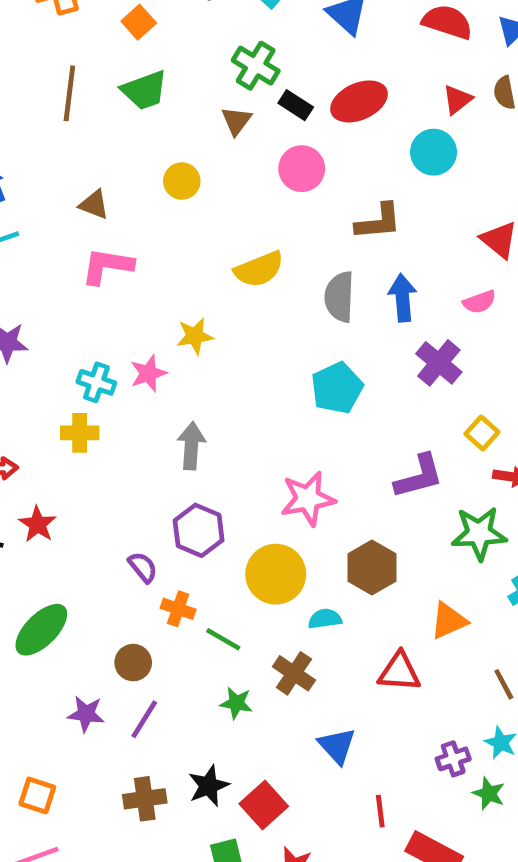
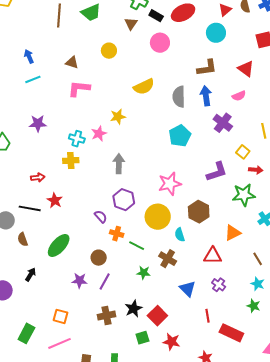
brown L-shape: (378, 222) -> (207, 68), moved
cyan semicircle: (325, 619) -> (180, 235), turned -96
purple cross: (453, 759) -> (219, 285), moved, turned -32

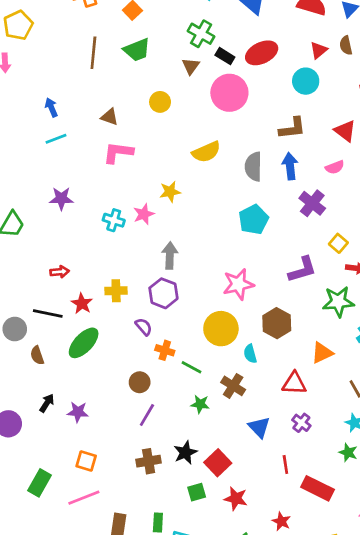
pink circle: (160, 43) -> (229, 93), size x1.4
yellow cross: (71, 160) -> (116, 291), moved
purple hexagon: (124, 200) -> (163, 293), moved
green ellipse: (59, 245) -> (84, 343), moved
purple star: (80, 281) -> (78, 412), moved

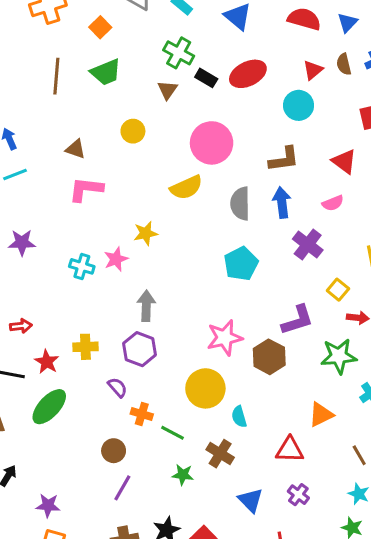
pink circle: (229, 93) -> (212, 143), moved
brown hexagon: (277, 323) -> (269, 357), moved
purple star: (78, 412) -> (48, 505), moved

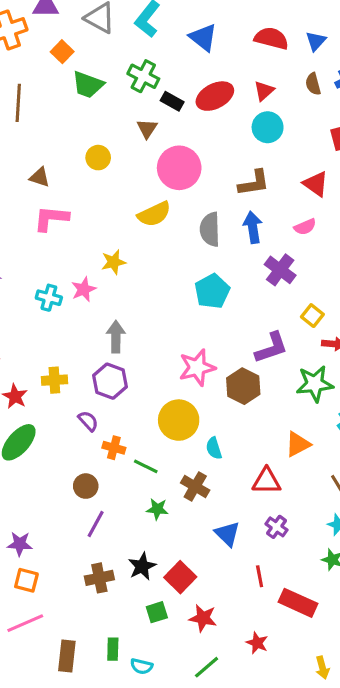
red triangle: (313, 70) -> (264, 91), moved
green trapezoid: (106, 72) -> (88, 85), moved, turned 44
brown triangle: (167, 90) -> (147, 129), moved

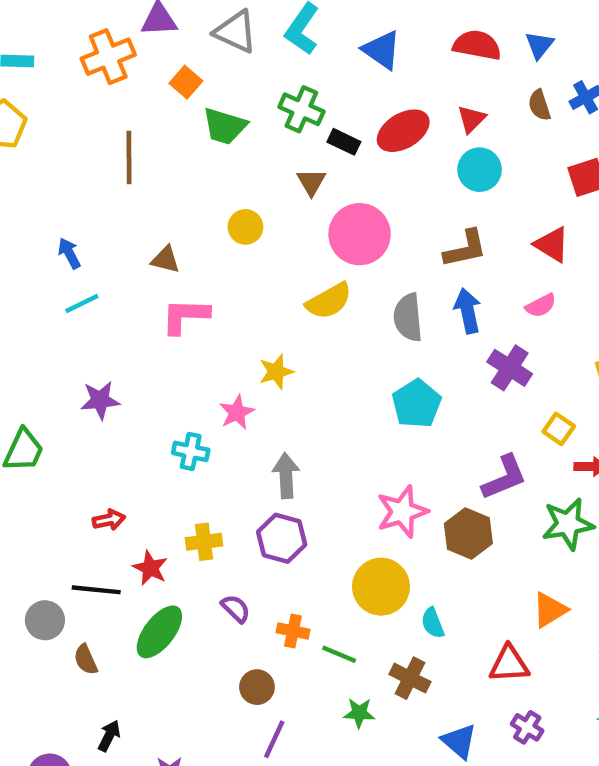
cyan cross: (49, 298) -> (191, 451), moved
purple semicircle: (88, 421) -> (236, 608), moved

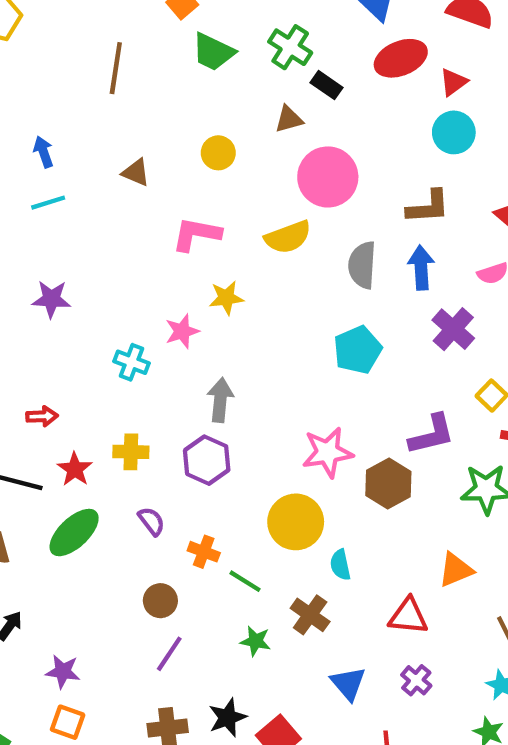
red ellipse: (403, 131) -> (401, 58), moved
brown triangle: (311, 182) -> (289, 119), turned 36
pink L-shape: (185, 316) -> (196, 234), moved

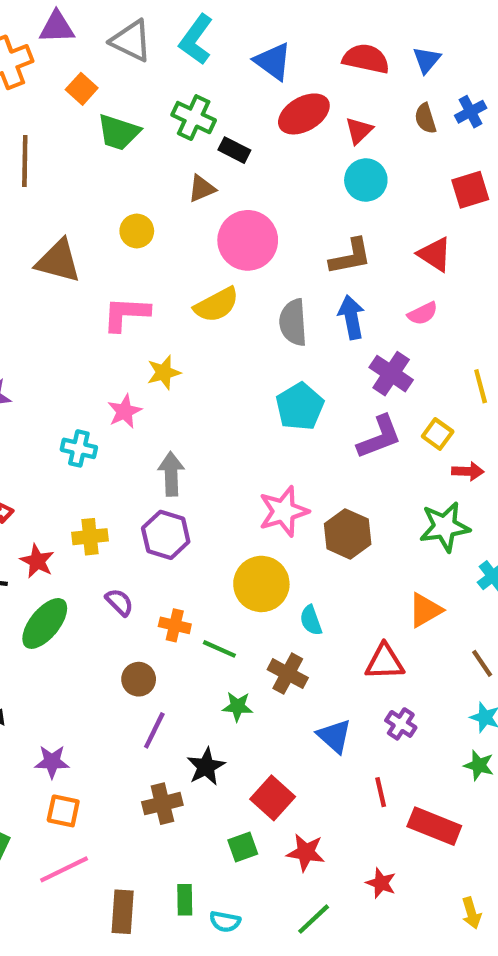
brown triangle: (136, 172) -> (58, 261), size x1.6
purple L-shape: (432, 435) -> (379, 437), moved
black star: (227, 718) -> (206, 767), moved

